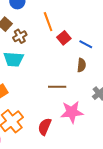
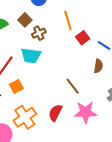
brown line: (57, 87) -> (73, 86), turned 48
red semicircle: (45, 127) -> (55, 113), moved

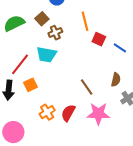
red square: (83, 38) -> (99, 39), turned -32
brown semicircle: (98, 66) -> (116, 80), moved
orange cross: (25, 117) -> (47, 112), moved, size x0.7

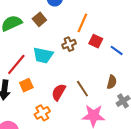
orange line: (85, 21) -> (82, 23), turned 36
brown cross: (55, 33) -> (69, 44), moved
red semicircle: (68, 113) -> (59, 92), moved

